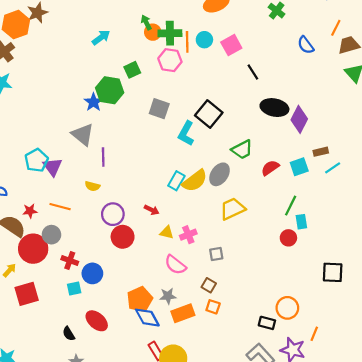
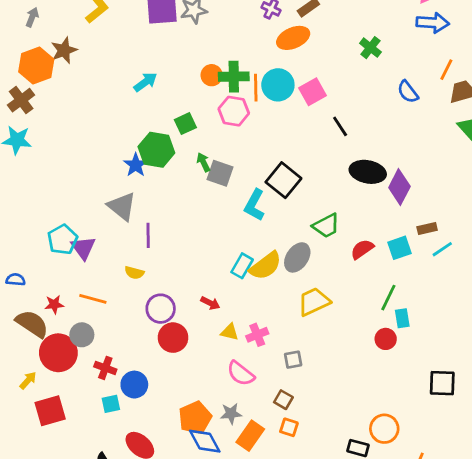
green arrow: (146, 22) -> (203, 162), moved
cyan circle: (204, 40) -> (278, 85), size x1.5
orange rectangle: (183, 313) -> (250, 436), turned -35

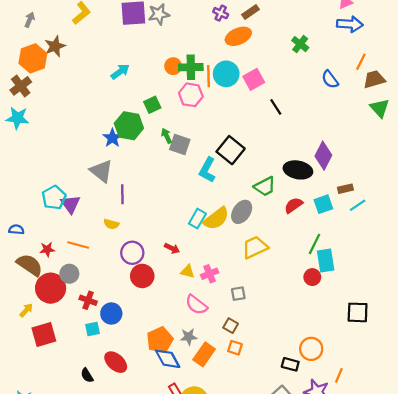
black ellipse: (368, 172) -> (298, 170), moved
cyan rectangle: (402, 318) -> (326, 260), size x1.5

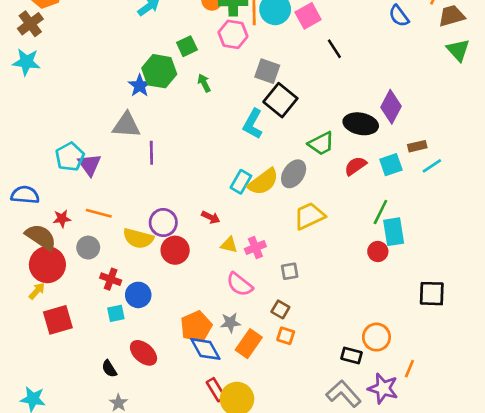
gray square: (180, 145) -> (267, 71), moved
gray triangle: (101, 171) -> (126, 125), turned -35
yellow semicircle: (111, 224) -> (138, 238), moved, size x1.6
blue semicircle: (16, 230) -> (25, 195), size x1.5
red circle: (51, 288) -> (47, 265), moved

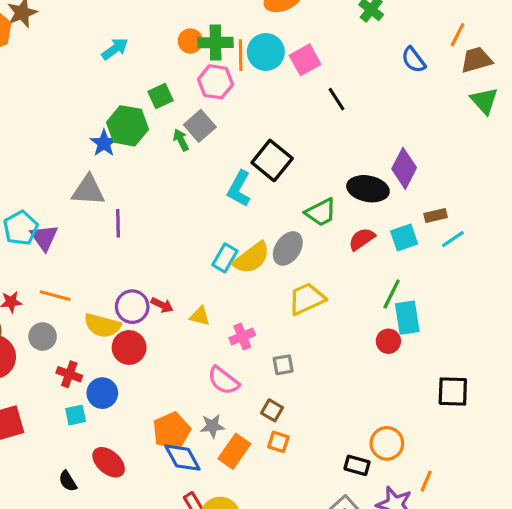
gray square: (267, 71) -> (200, 126), moved, turned 30
red arrow: (211, 217) -> (162, 305), moved
yellow triangle: (229, 245) -> (200, 316), moved
red circle: (175, 250) -> (129, 347), moved

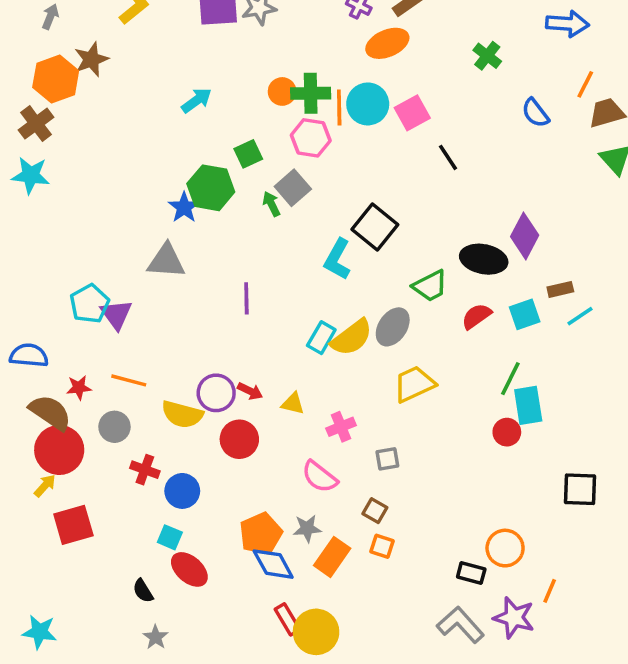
purple line: (118, 223) -> (246, 298), moved
red circle: (129, 347) -> (239, 439), moved
cyan square: (76, 415) -> (170, 537), moved, turned 35

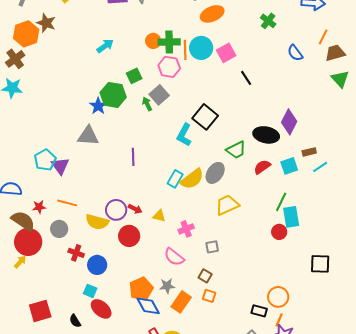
brown star: (91, 59) -> (46, 23), turned -30
red square: (73, 525) -> (40, 311), moved
orange line: (550, 591) -> (279, 320), moved

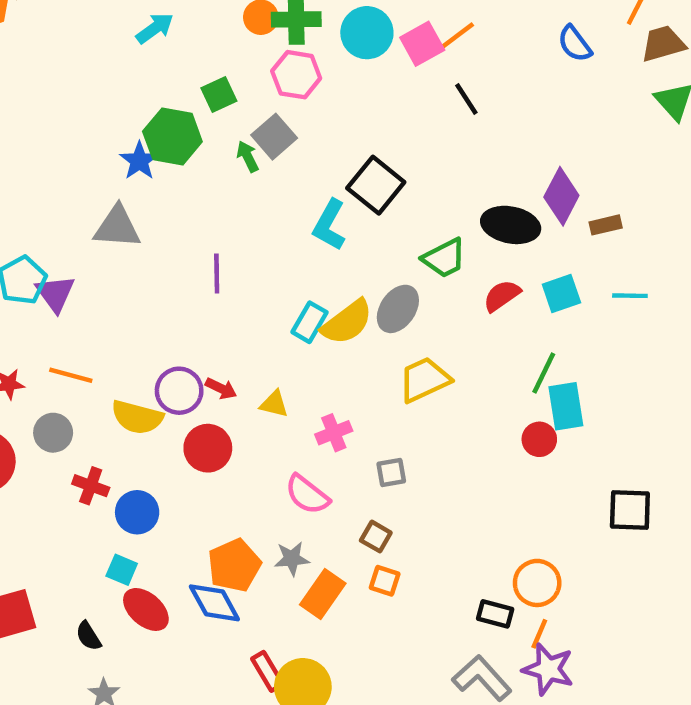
orange line: (185, 50) -> (455, 37), moved, turned 54
brown rectangle: (309, 152) -> (606, 225), moved
cyan line: (320, 167) -> (630, 296), turned 35
blue diamond: (148, 306) -> (214, 603), moved

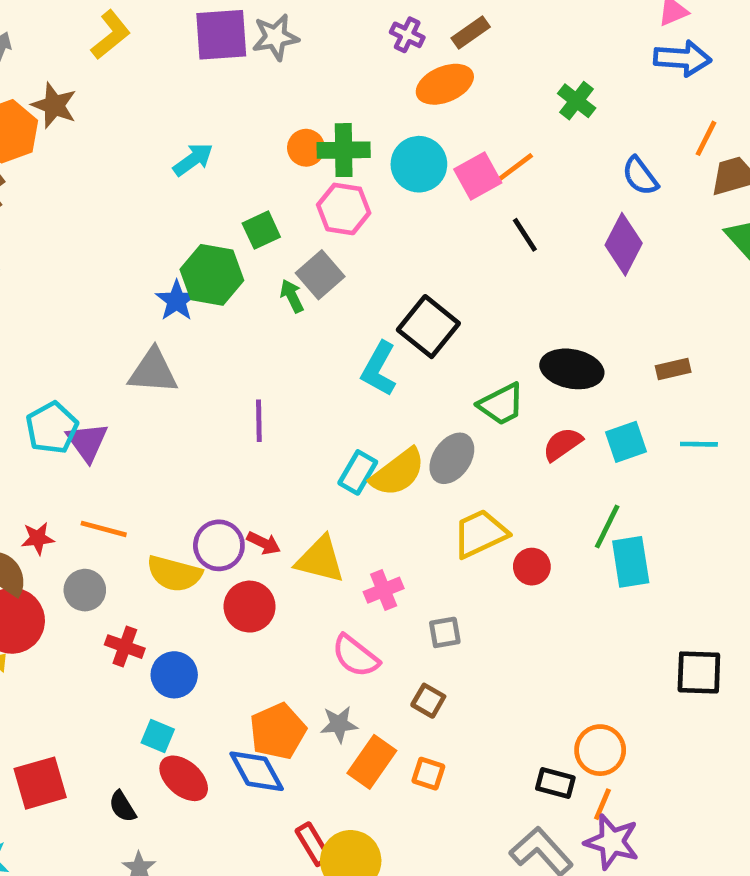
purple diamond: (561, 196) -> (624, 244), moved
yellow triangle: (274, 404) -> (320, 560), size x1.6
red circle: (539, 439) -> (532, 567), moved
orange square: (385, 581) -> (428, 774), moved

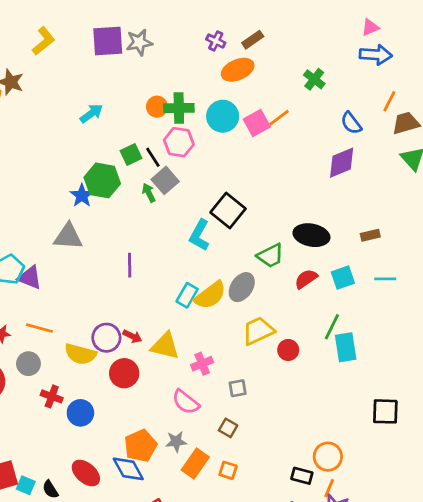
black line: (525, 235) -> (153, 157), moved
purple diamond: (624, 244) -> (342, 163), turned 40
purple triangle: (87, 442) -> (30, 278), turned -32
cyan square: (158, 736) -> (26, 485), moved

